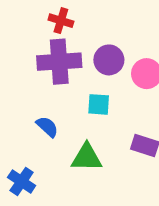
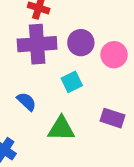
cyan square: (99, 104) -> (72, 82), turned -30

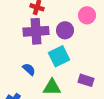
pink circle: (114, 55) -> (87, 15), moved
cyan square: (72, 82) -> (59, 56), size x1.5

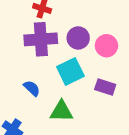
pink circle: (87, 15) -> (106, 46), moved
purple rectangle: (86, 80) -> (105, 87), moved

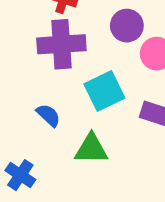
purple circle: (78, 38) -> (127, 26), moved

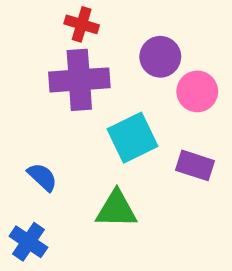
blue semicircle: (48, 115) -> (42, 177), moved

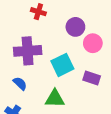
purple cross: (79, 80) -> (28, 51), moved

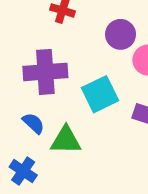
green triangle: (55, 99) -> (66, 140), moved

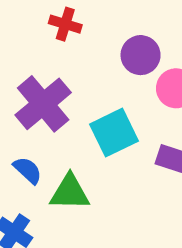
purple cross: (45, 72) -> (43, 104), turned -36

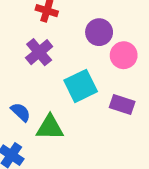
purple cross: (43, 104) -> (39, 52), moved, size x0.7

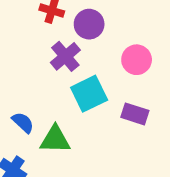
purple circle: (99, 32) -> (89, 24), moved
purple cross: (39, 52) -> (65, 56), moved

